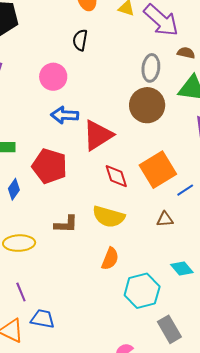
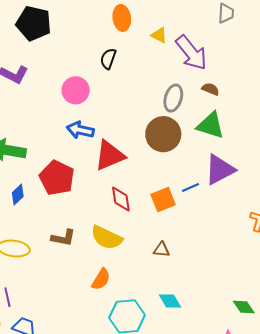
orange square: (158, 170) -> (163, 200), size x0.7
blue line: (185, 190) -> (191, 188), moved

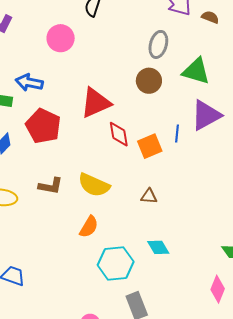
brown semicircle: (210, 89) -> (210, 17), moved
blue arrow: (80, 130) -> (29, 82), moved
brown circle: (163, 134) -> (149, 81), size x0.7
blue line: (191, 188) -> (177, 134), turned -60
red diamond: (121, 199) -> (119, 134), moved

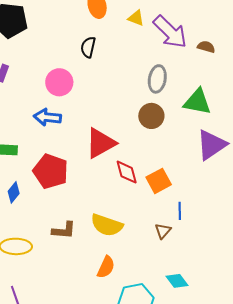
blue arrow: (29, 82) -> (47, 117), moved
blue line: (177, 134) -> (180, 211), moved
brown triangle: (149, 196) -> (163, 231), turned -48

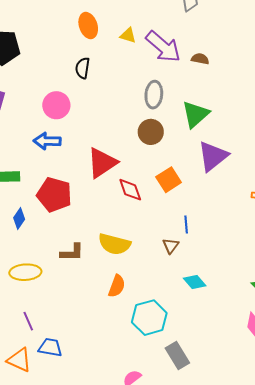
green triangle: (197, 102) -> (195, 114), turned -48
orange square: (159, 181) -> (169, 180), moved
cyan diamond: (177, 281) -> (195, 282), moved

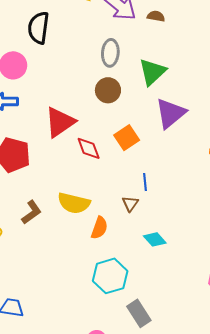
black semicircle: (83, 68) -> (39, 28), size x1.5
brown L-shape: (72, 252) -> (32, 212), turned -35
orange semicircle: (117, 286) -> (99, 228), moved

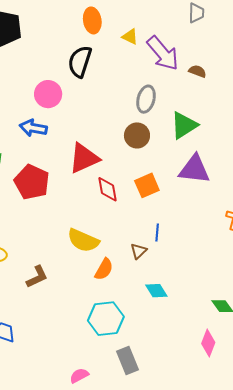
purple triangle: (171, 113) -> (194, 169), turned 36
brown L-shape: (32, 212) -> (37, 277), moved

